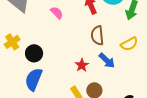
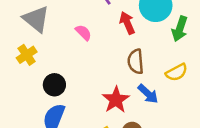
yellow cross: (12, 42) -> (27, 55), moved
red star: (82, 65) -> (116, 100), size x1.5

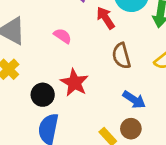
blue arrow: (148, 94) -> (134, 100), moved
red star: (116, 100) -> (74, 83), moved

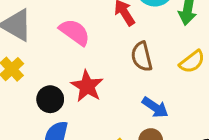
pink semicircle: (63, 36) -> (75, 32), size x1.5

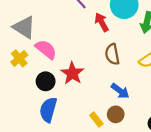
pink semicircle: (75, 32) -> (46, 49), moved

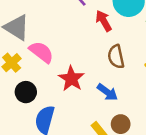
black circle: (46, 81) -> (26, 92), moved
blue arrow: (120, 91) -> (107, 92), moved

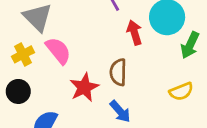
brown semicircle: (116, 57) -> (118, 72), moved
black circle: (26, 92) -> (18, 91), moved

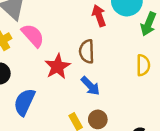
yellow semicircle: (181, 91) -> (143, 65), turned -65

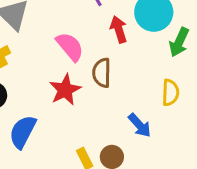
pink semicircle: (33, 35) -> (70, 47), moved
blue arrow: (90, 86) -> (140, 125), moved

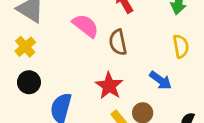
red star: (65, 90) -> (109, 86), moved

